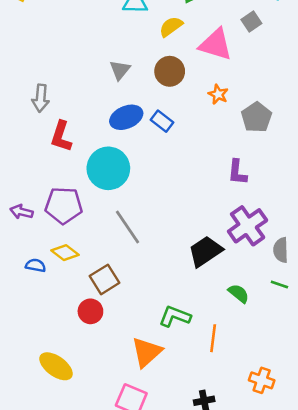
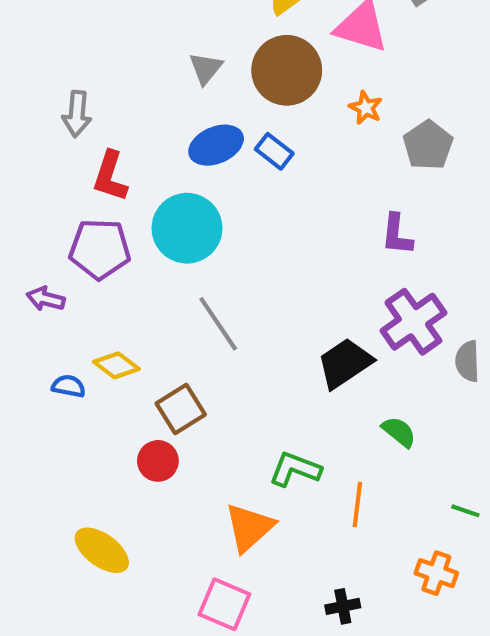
brown circle: (170, 71) -> (287, 70), size x1.4
purple pentagon: (64, 205) -> (100, 249), moved
green line: (279, 285) -> (465, 511), moved

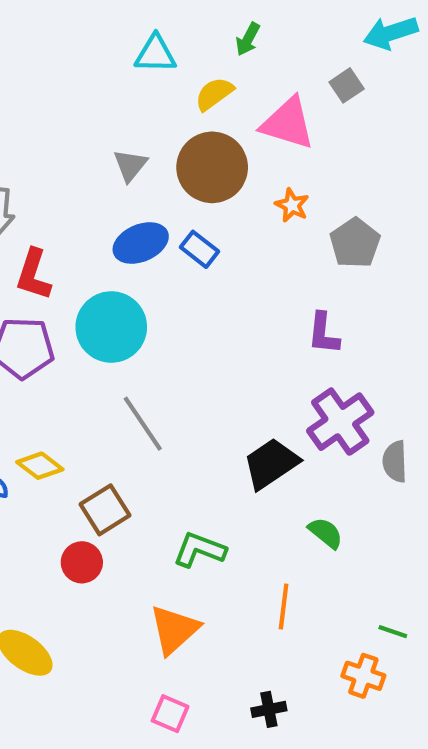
green L-shape: (295, 469) -> (200, 550), moved
green line: (465, 511) -> (393, 632), moved
pink square: (224, 604) -> (170, 714), moved, size x0.7

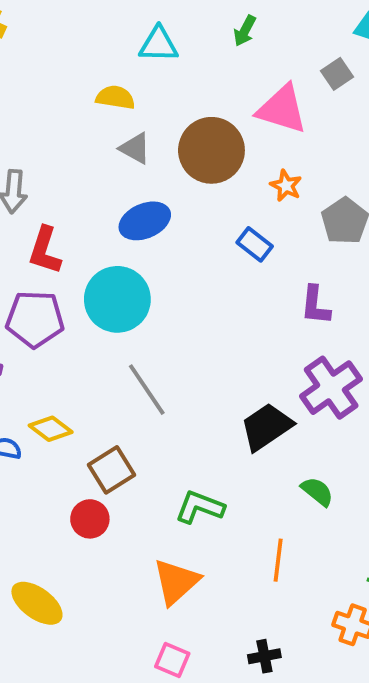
yellow semicircle: (214, 94) -> (115, 97), moved, turned 45
gray triangle: (130, 165) -> (135, 148), turned -40
blue rectangle: (200, 249) -> (255, 244), moved

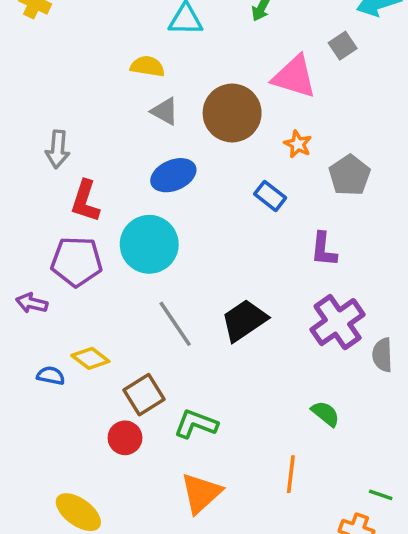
black trapezoid: (266, 427) -> (244, 320), moved
green L-shape: (200, 507) -> (196, 424), moved

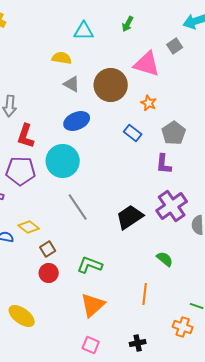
gray pentagon: (350, 175) -> (174, 133), moved
black trapezoid: (244, 320) -> (130, 217), moved
brown square: (144, 395) -> (48, 249), moved, size x0.7

